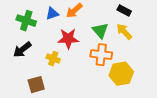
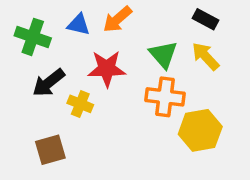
blue triangle: (52, 14) -> (79, 25), turned 32
black arrow: (22, 50) -> (49, 83), moved

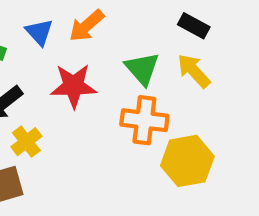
blue triangle: (79, 25) -> (39, 32), turned 35
yellow cross: (80, 104) -> (26, 142), moved, turned 30

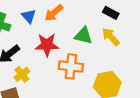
green triangle: (142, 69) -> (83, 36), turned -36
orange cross: (144, 120) -> (71, 66), moved

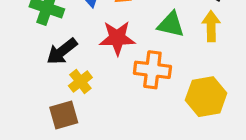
yellow arrow: (111, 37) -> (211, 26), turned 42

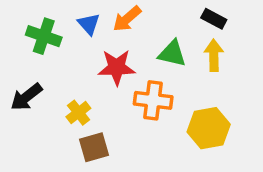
black arrow: (62, 51) -> (26, 97), moved
brown square: (64, 115) -> (94, 147), moved

